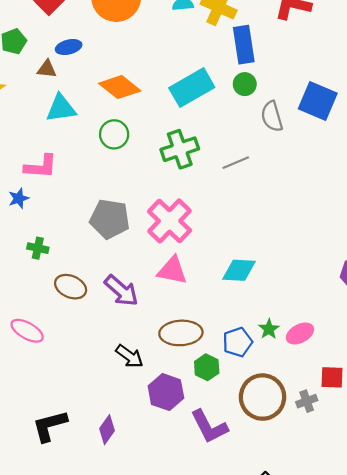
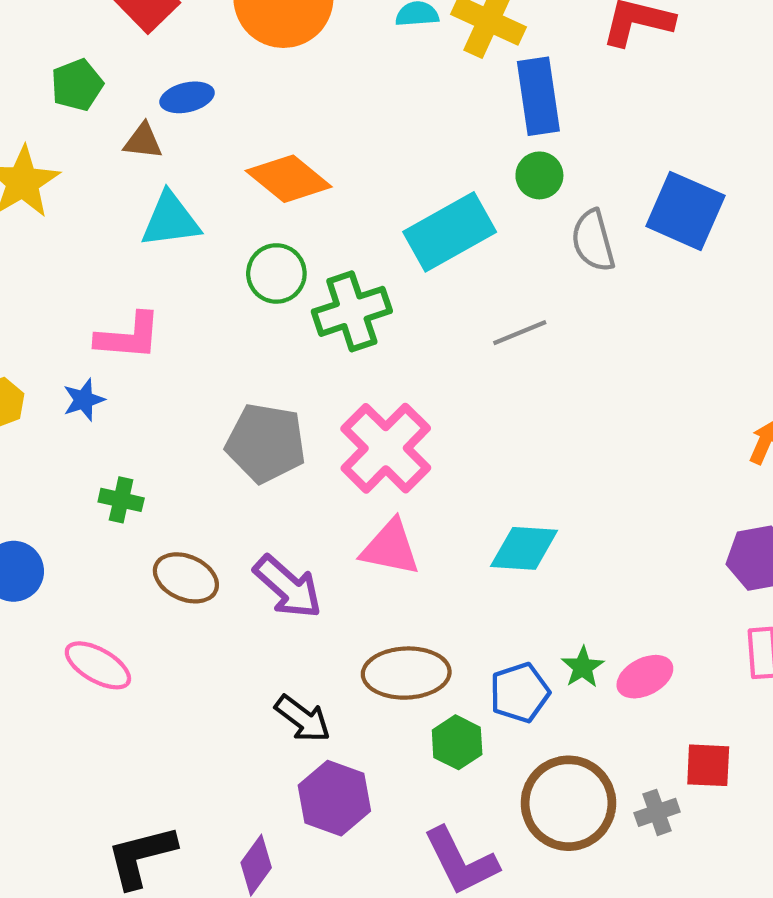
cyan rectangle: (192, 88) -> (450, 232), moved
green cross: (180, 149) -> (352, 311), moved
purple hexagon: (166, 392) -> (334, 798), moved

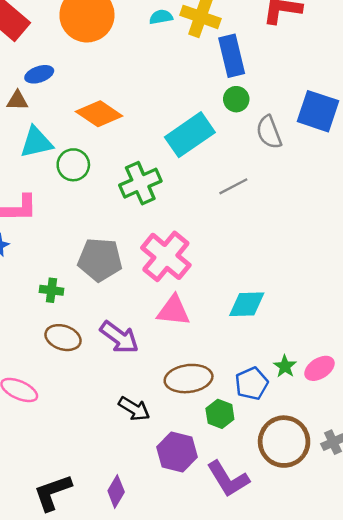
green circle: (276, 273) -> (73, 165), moved
green cross: (121, 500) -> (51, 290), moved
purple hexagon: (334, 798) -> (177, 452), moved

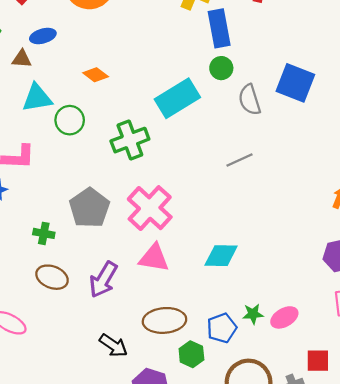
orange diamond: (99, 114) -> (96, 75), size x0.6
gray line: (233, 186) -> (239, 160), moved
gray pentagon: (100, 260) -> (89, 208), turned 30
purple arrow: (119, 337) -> (103, 280), turned 81
green star: (285, 366) -> (253, 314), turned 30

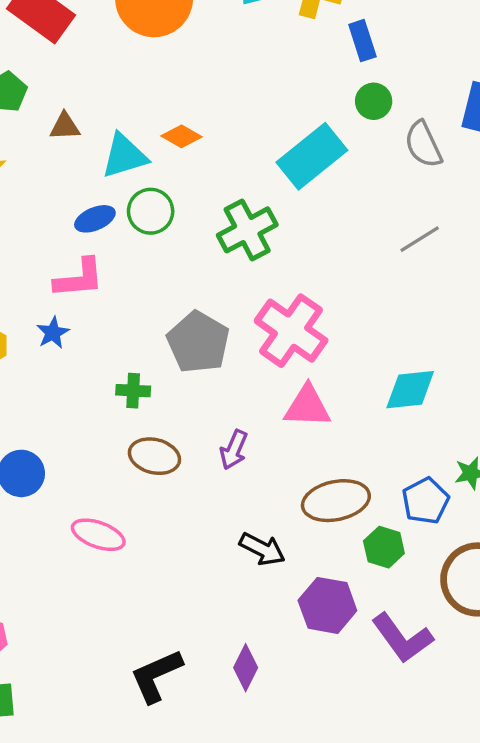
blue rectangle: (219, 28) -> (362, 41), size x0.7
blue ellipse: (43, 36) -> (95, 219), moved
cyan triangle: (37, 98) -> (124, 156), moved
purple arrow: (103, 280) -> (234, 450), size x0.7

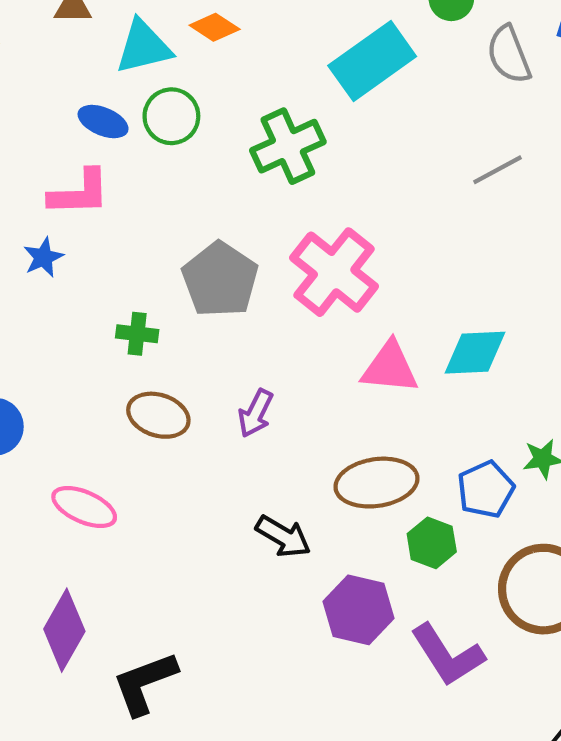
blue ellipse: (95, 219) -> (103, 122), turned 42
pink triangle: (307, 406) -> (390, 367), moved
purple diamond: (246, 668) -> (64, 630), moved, size x1.4

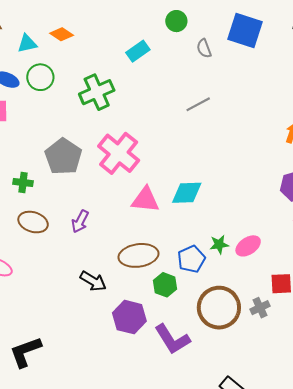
cyan triangle: (143, 47) -> (27, 44), size x0.7
gray semicircle: (509, 55) -> (204, 48), size x0.7
cyan rectangle: (372, 61) -> (138, 51), size x0.6

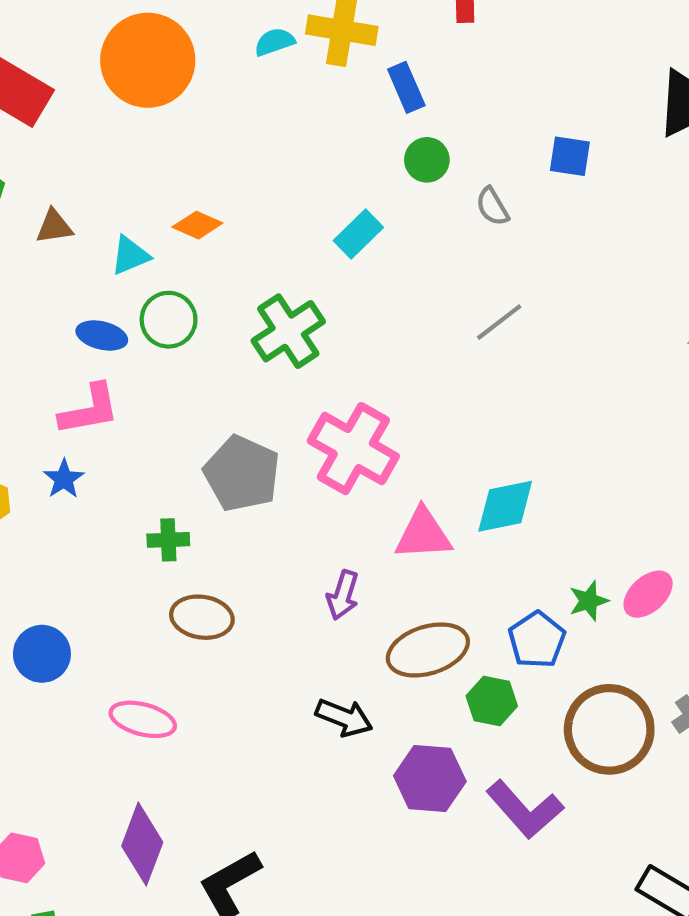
blue square: (245, 31) -> (570, 156), size x0.6
purple arrow: (80, 221) -> (343, 595), moved

